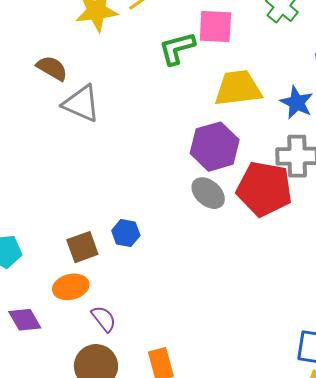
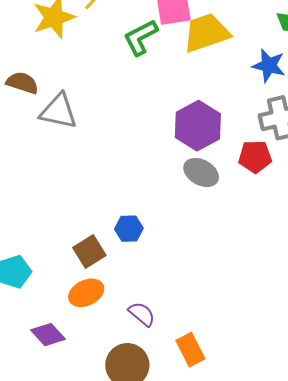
yellow trapezoid: (238, 88) -> (206, 33), moved
red pentagon: (264, 189) -> (255, 157), size x0.6
purple semicircle: (104, 319) -> (142, 314), moved

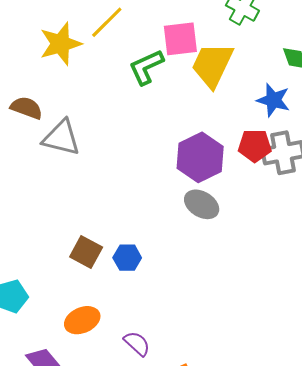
yellow trapezoid: (206, 33) -> (212, 65), turned -48
red pentagon: (255, 157) -> (255, 146), moved
brown square: (89, 251) -> (86, 252), moved, turned -32

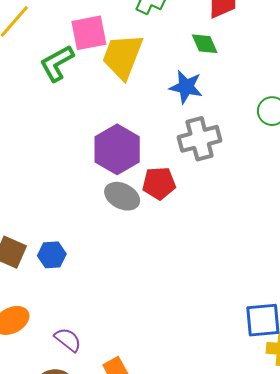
red pentagon: (255, 146) -> (159, 183), moved

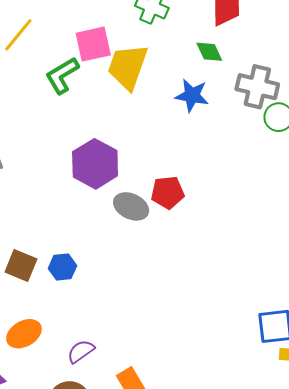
gray cross: (200, 139) -> (257, 87), moved, turned 30
purple hexagon: (117, 149) -> (95, 164), moved
purple semicircle: (68, 340) -> (81, 351), turned -72

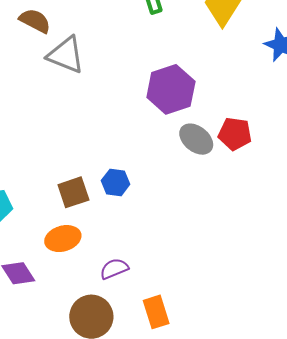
brown square: (21, 266) -> (73, 192), moved, turned 36

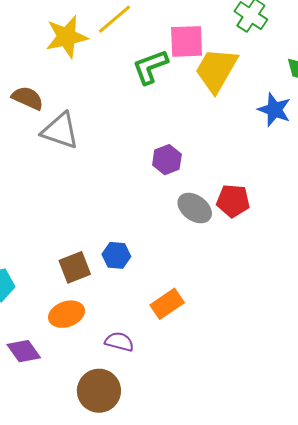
purple hexagon: (171, 89) -> (167, 160), size x0.6
purple semicircle: (114, 269) -> (119, 342), turned 40
orange rectangle: (156, 312) -> (167, 304), moved, turned 76

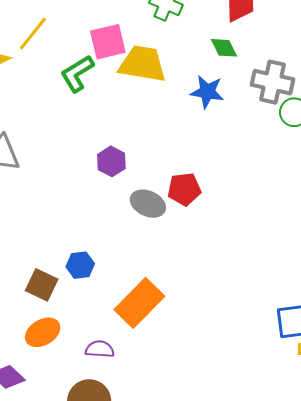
yellow trapezoid: (216, 70) -> (142, 64), turned 81
brown square: (75, 267) -> (42, 285), turned -32
orange rectangle: (167, 304) -> (139, 303), size x1.5

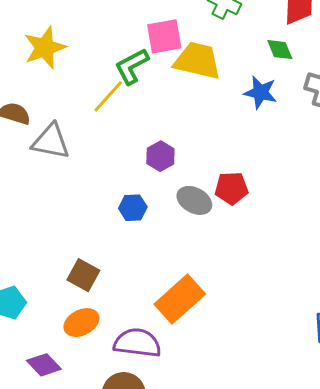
yellow line: (33, 34) -> (108, 96), moved
blue hexagon: (80, 265) -> (133, 208), moved
purple semicircle: (100, 349) -> (137, 343), size x1.6

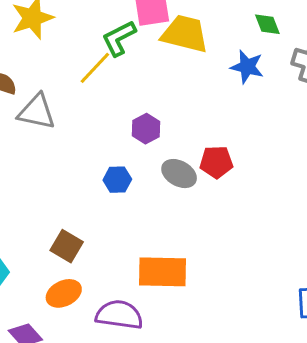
orange rectangle: (180, 299) -> (163, 272), turned 42

